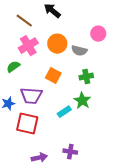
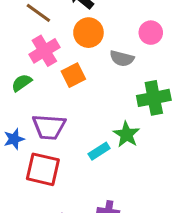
orange circle: (57, 44) -> (88, 33), moved
orange square: (53, 76) -> (73, 75), moved, turned 35
green cross: (86, 77) -> (154, 98), moved, size x1.5

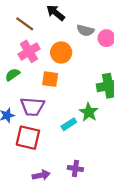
orange circle: (88, 33) -> (61, 53), moved
gray semicircle: (122, 58) -> (85, 30), moved
orange square: (73, 75) -> (50, 79), moved, turned 35

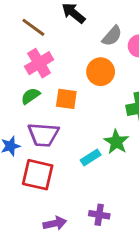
gray semicircle: (85, 30) -> (112, 36), turned -63
orange circle: (61, 53) -> (101, 72), moved
green semicircle: (12, 75) -> (30, 96), moved

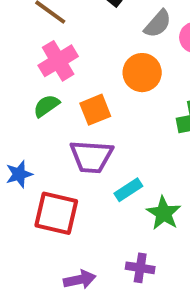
orange square: (66, 99) -> (95, 110), turned -30
purple trapezoid: (43, 135) -> (91, 157), moved
green star: (116, 142) -> (164, 213), moved

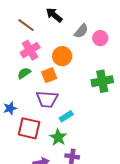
orange circle: (142, 73) -> (62, 56), moved
green star: (164, 213) -> (58, 137), moved

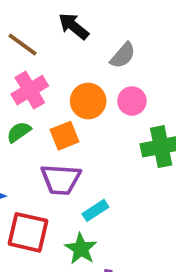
pink circle: (100, 38) -> (132, 101), moved

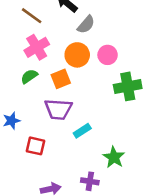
gray semicircle: (123, 55) -> (86, 25), moved
red square: (28, 232) -> (35, 146), size x0.7
green star: (81, 249) -> (114, 157), moved

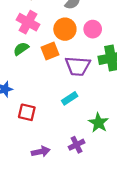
pink cross: (37, 47) -> (28, 22), turned -30
purple trapezoid: (58, 109) -> (78, 66), moved
purple cross: (90, 181) -> (77, 145), turned -35

